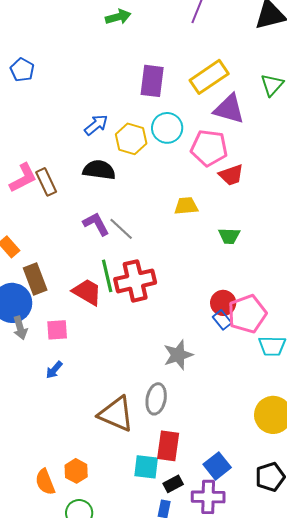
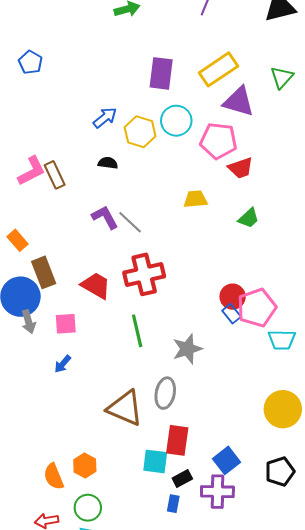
black semicircle: (99, 170) -> (108, 163), size x0.6
green trapezoid: (229, 236) -> (249, 218), moved, turned -45
green line: (107, 276) -> (137, 331), moved

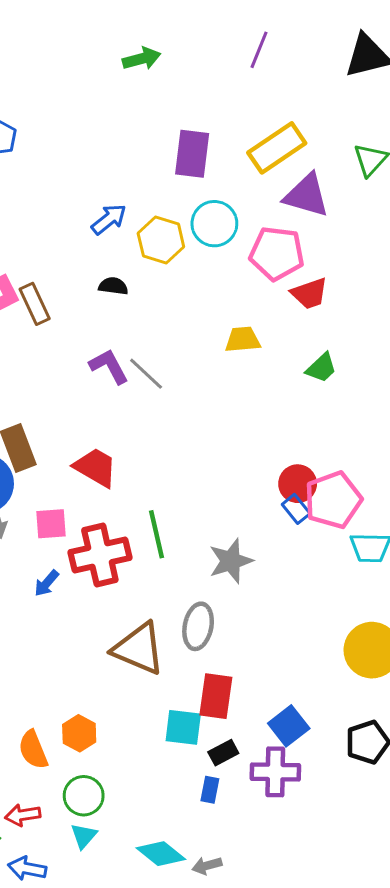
red cross: (144, 274) -> (100, 555), moved

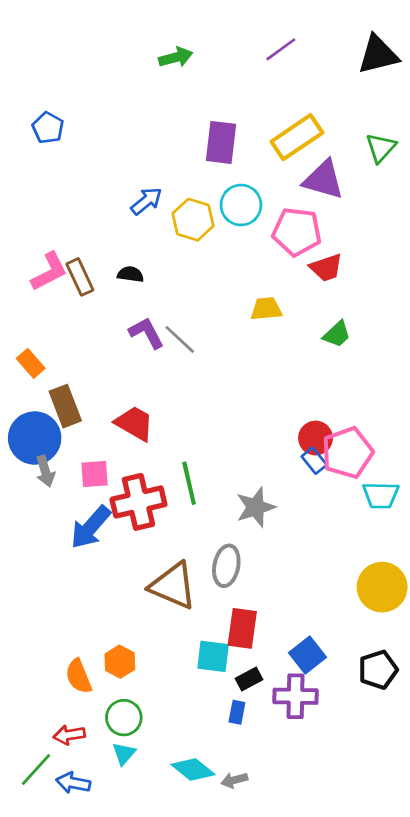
purple line: (259, 50) -> (281, 49), turned 32
black semicircle: (113, 286) -> (130, 274), moved
blue arrow: (46, 583) -> (91, 527), size x1.8

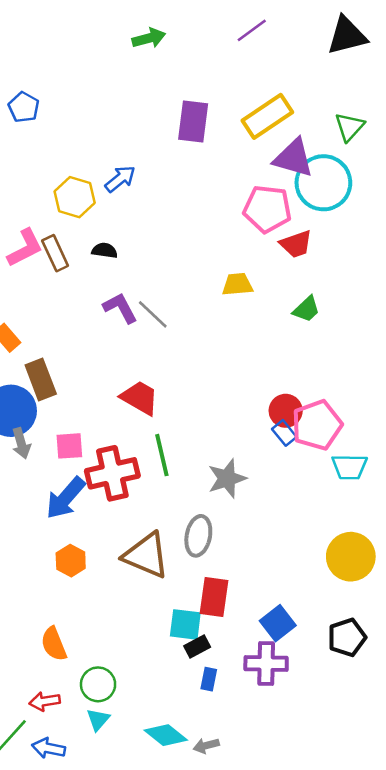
cyan circle: (241, 205) -> (323, 183), moved, size x1.4
yellow hexagon: (193, 220) -> (75, 197), moved
red trapezoid: (134, 423) -> (140, 398), moved
orange hexagon: (120, 662) -> (71, 561), moved
black rectangle: (249, 679) -> (197, 647), moved

